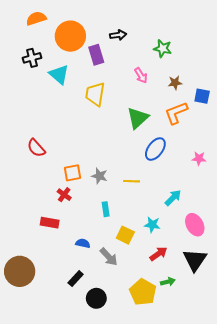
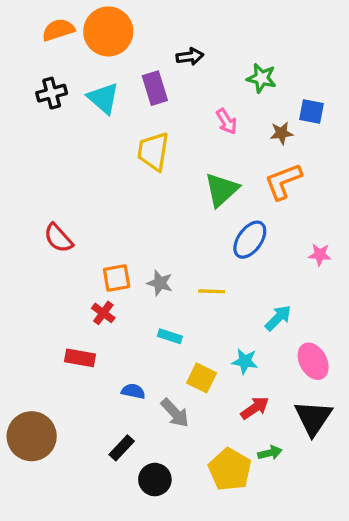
orange circle: (70, 36) -> (108, 31), moved
cyan triangle: (59, 74) -> (103, 98), moved
blue square: (202, 96) -> (311, 111), moved
cyan rectangle: (106, 209) -> (170, 336), turned -64

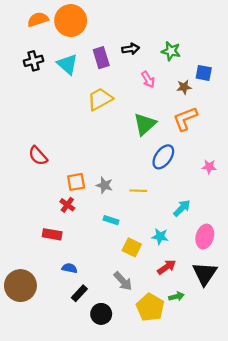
black arrow: (190, 56) -> (131, 49), moved
yellow trapezoid: (153, 151) -> (100, 99), turned 52
pink ellipse: (313, 361) -> (205, 236), turned 45
blue semicircle: (133, 391) -> (70, 268), moved
gray arrow: (175, 413) -> (123, 281), moved

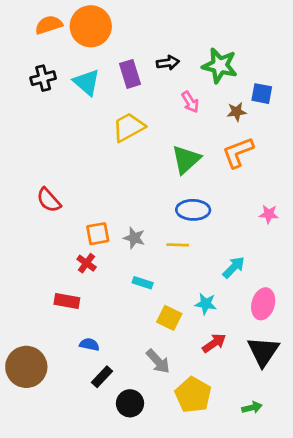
green star: (171, 51) -> (220, 66), size x1.4
blue ellipse: (163, 157) -> (193, 210), moved, turned 55
green arrow: (176, 296) -> (252, 408), moved

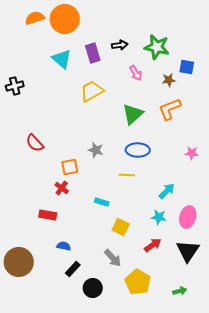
black cross: (43, 78) -> (15, 86), moved
gray star: (134, 238) -> (96, 150), moved
cyan star: (206, 304) -> (159, 217), moved

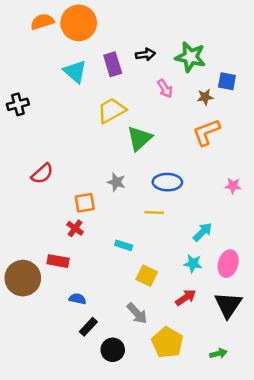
green triangle: (133, 114) -> (139, 138), moved
red semicircle: (35, 143) -> (42, 174), turned -90
brown circle: (19, 262) -> (23, 278), moved

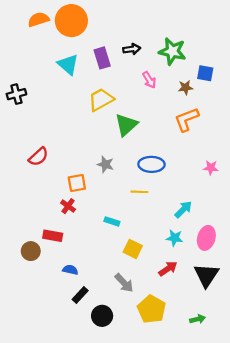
brown circle: (23, 278) -> (31, 251), moved, size x0.6

